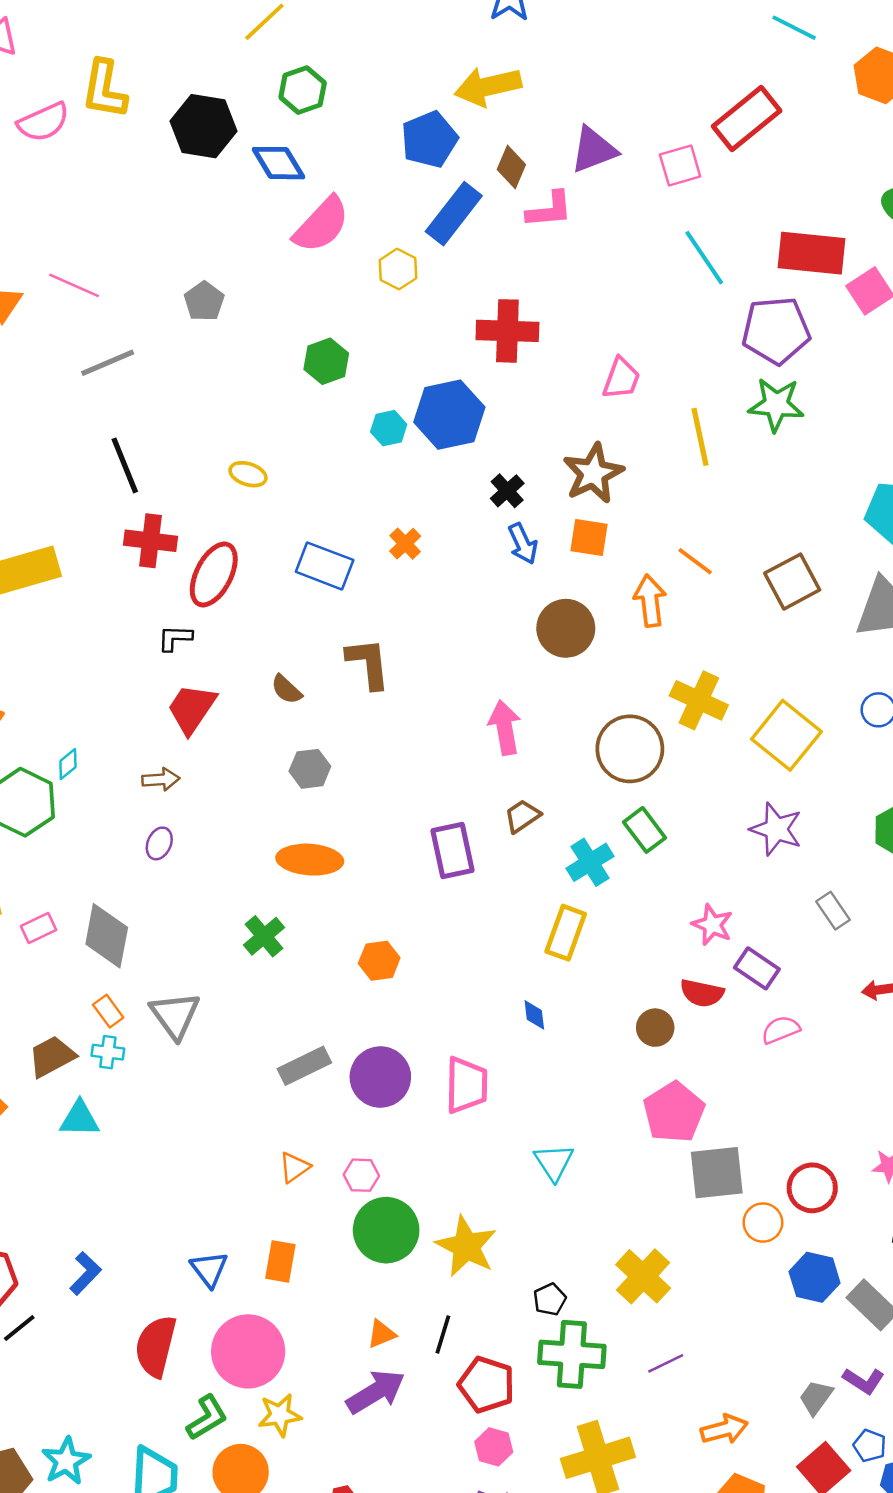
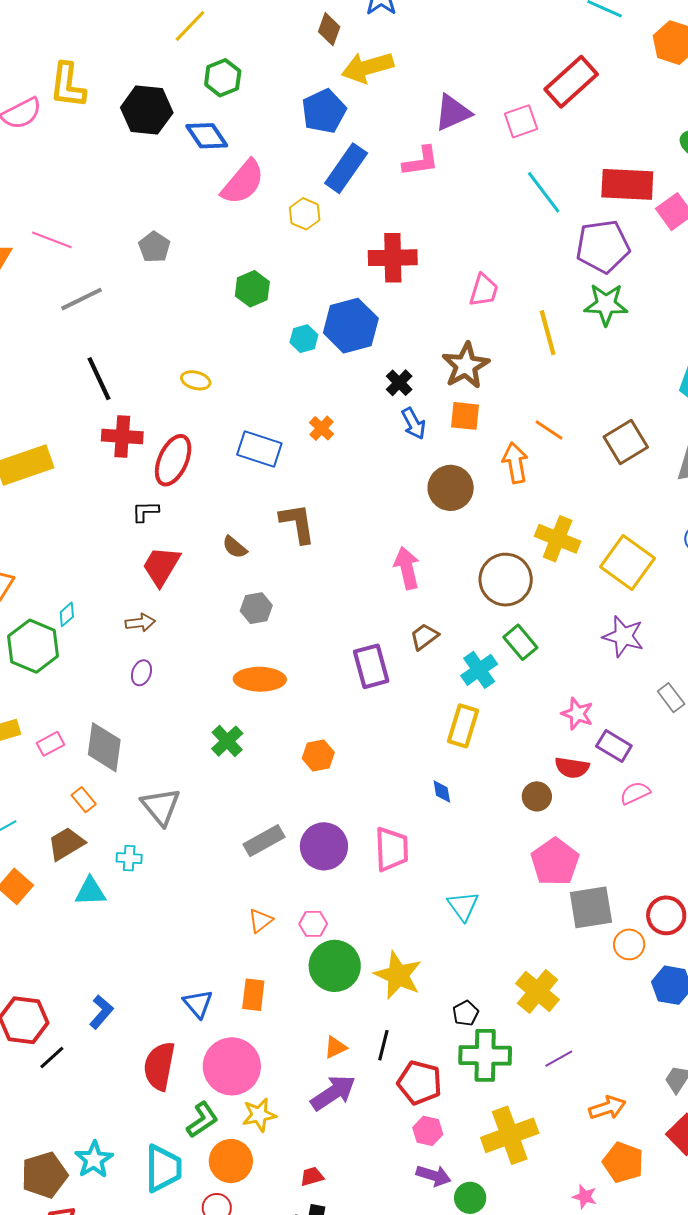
brown diamond: (511, 167) -> (329, 29), moved
orange rectangle: (108, 1011) -> (84, 800), moved
cyan cross: (108, 1052) -> (129, 858), moved

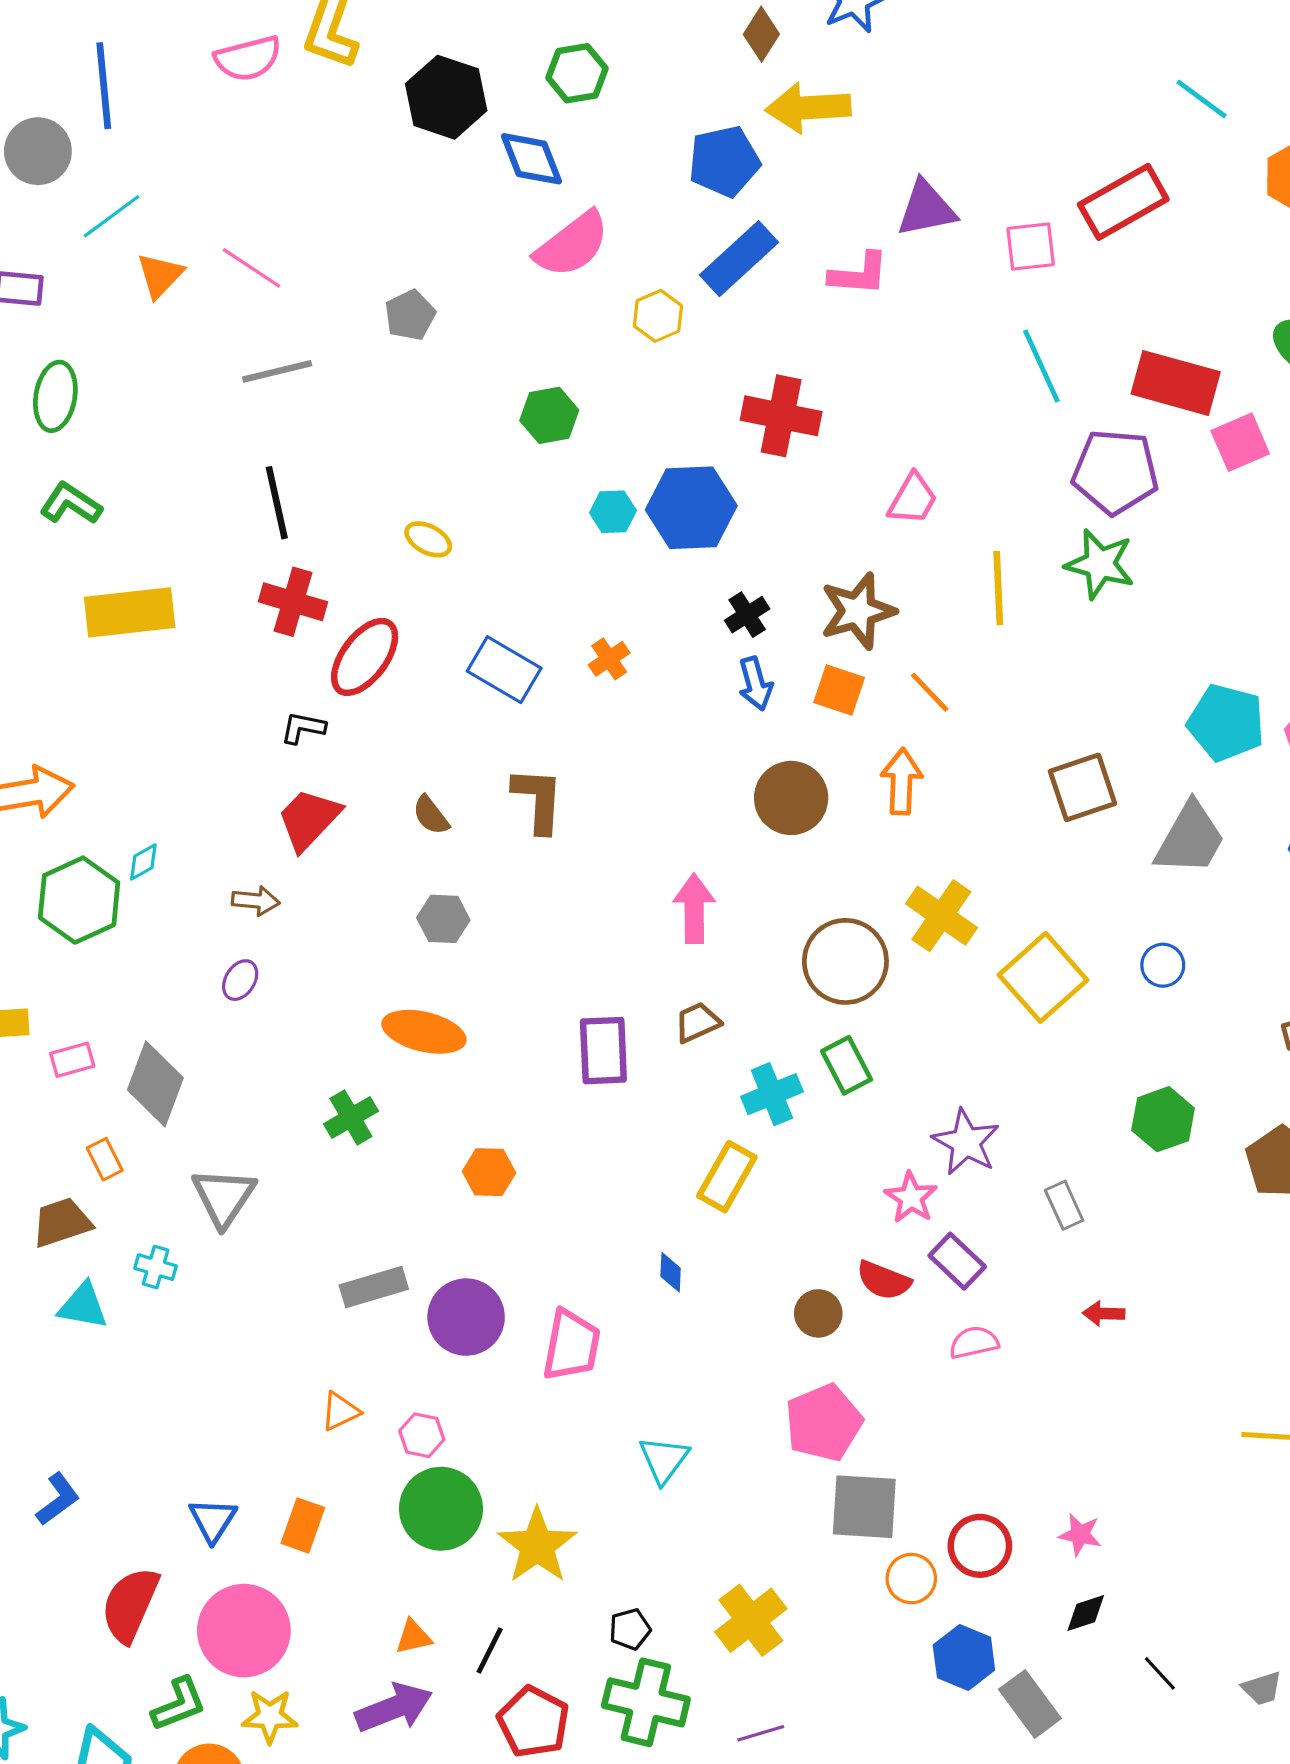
orange line: (549, 430) -> (930, 692), moved
purple star: (623, 636) -> (966, 1142), moved

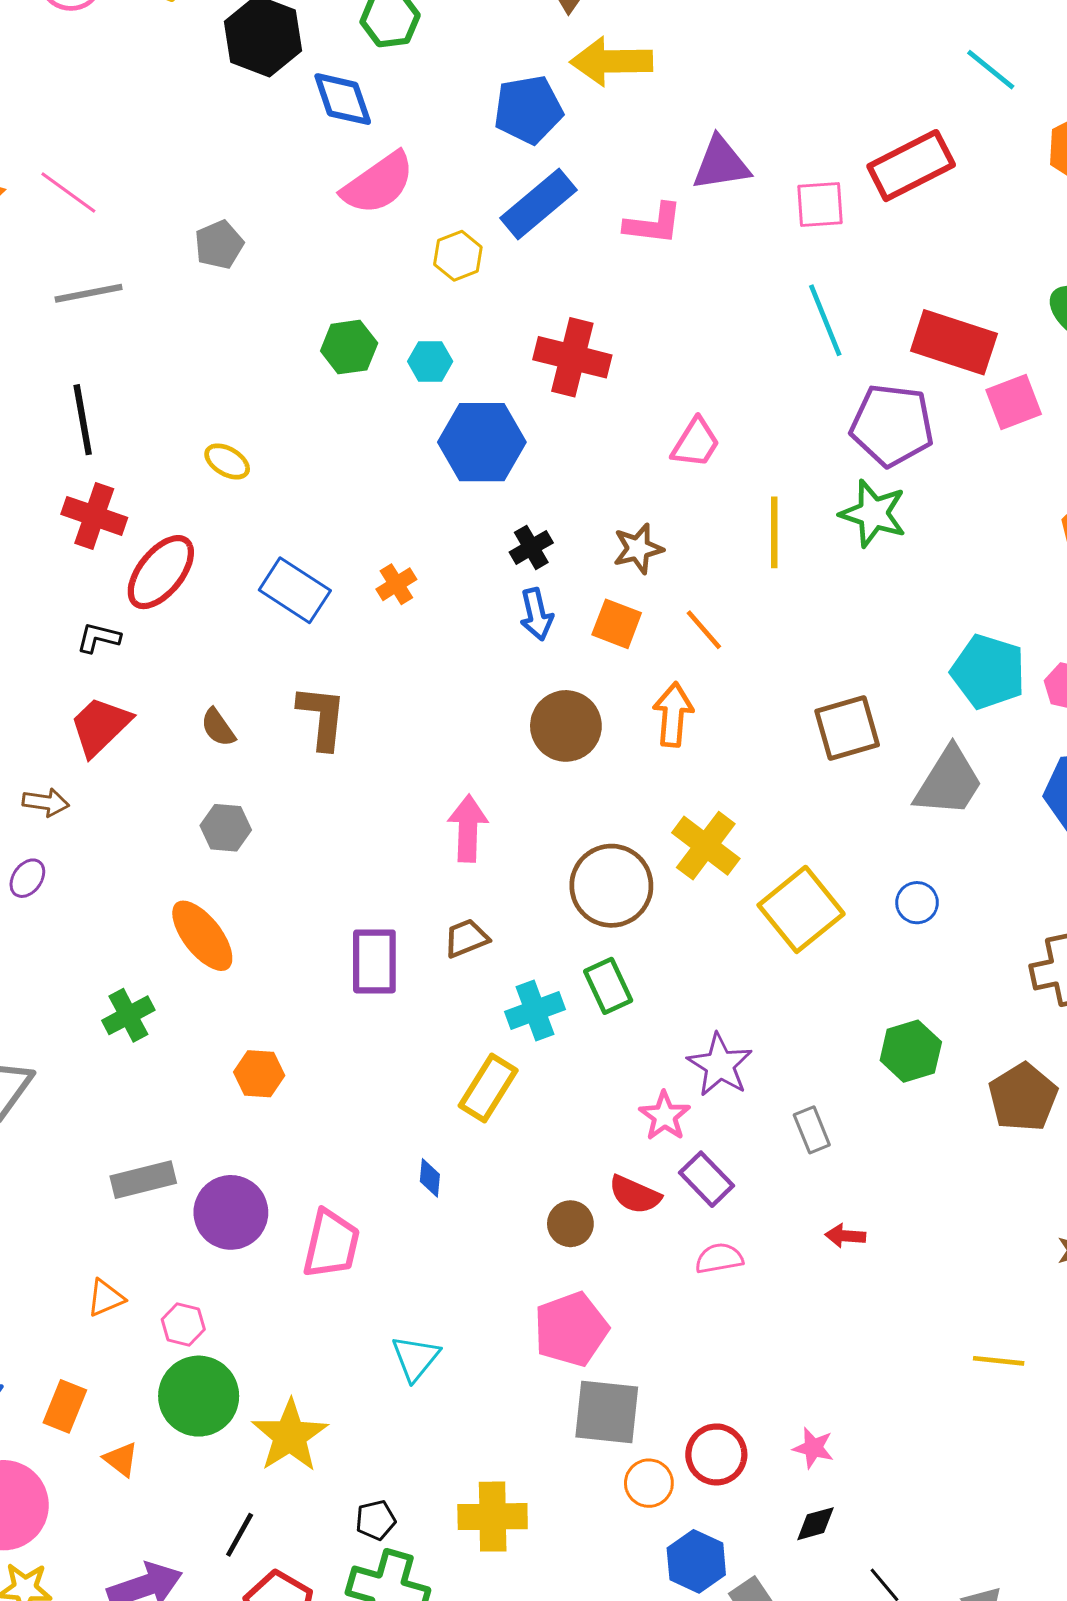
cyan hexagon: (613, 512) -> (430, 361), moved
brown star: (858, 611) -> (638, 549), size x0.7
orange ellipse: (424, 1032) -> (202, 936), turned 36
yellow cross: (751, 1620) -> (493, 1517), turned 34
orange triangle: (413, 1637) -> (121, 1459), moved, turned 48

